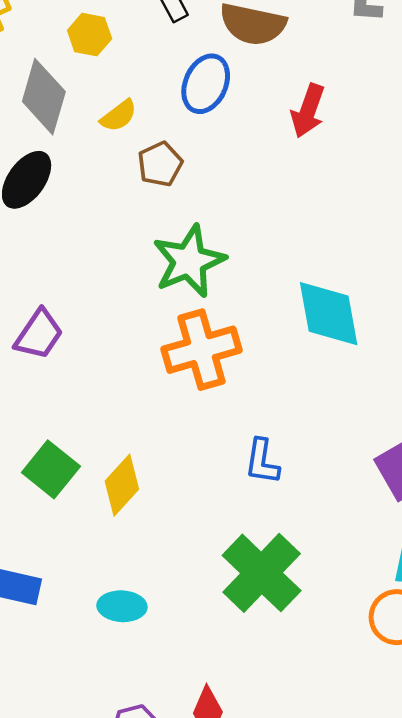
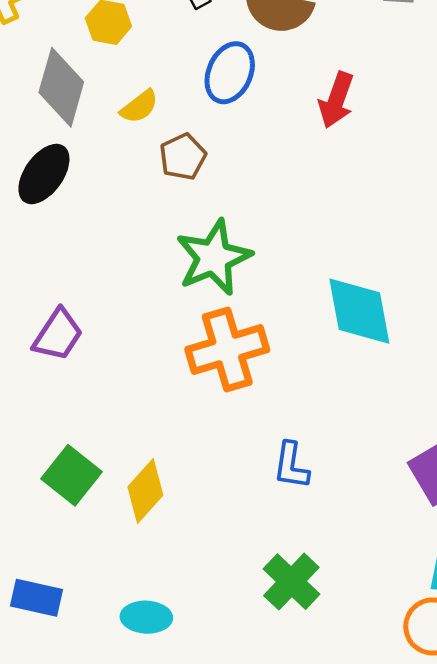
green cross: (262, 573) -> (291, 582), size x0.7

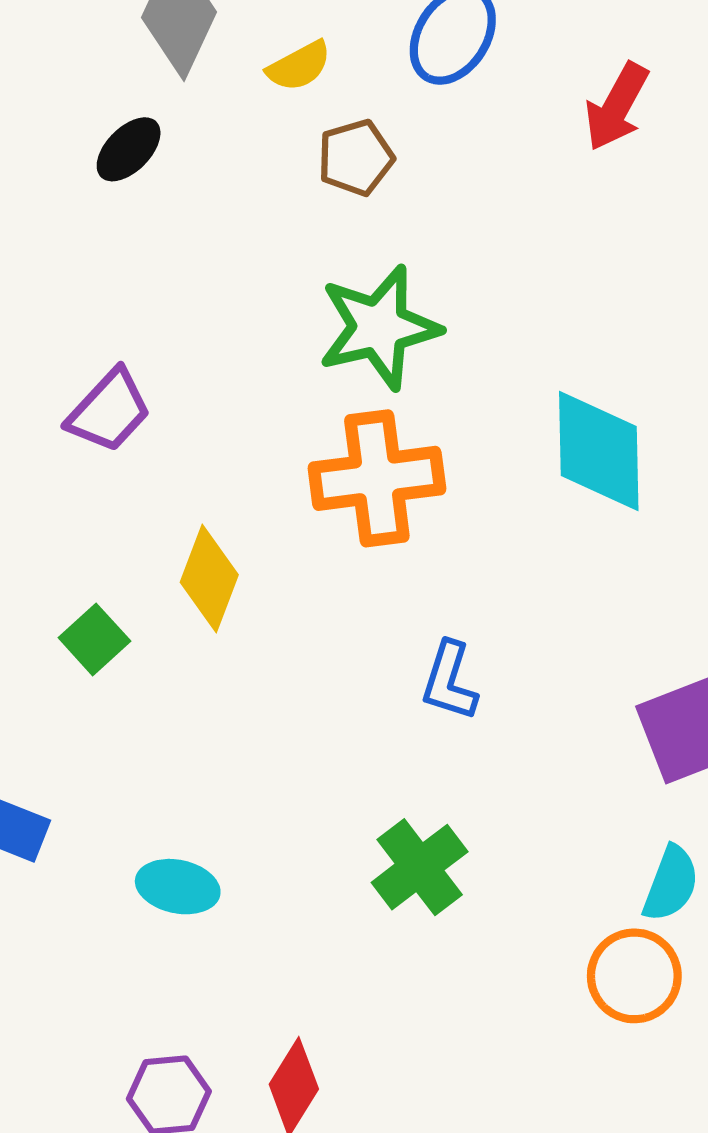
black ellipse: (44, 174) -> (129, 149), size x0.7
green square: (71, 475) -> (94, 639), size x0.7
yellow diamond: (145, 491) -> (209, 579), moved, turned -30

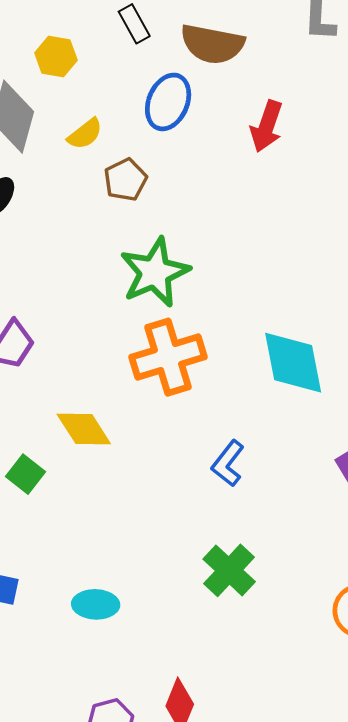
cyan diamond: (599, 451) -> (293, 363), moved
yellow diamond: (209, 579) -> (84, 429), turned -44
blue L-shape: (449, 681) -> (228, 463), turned 30

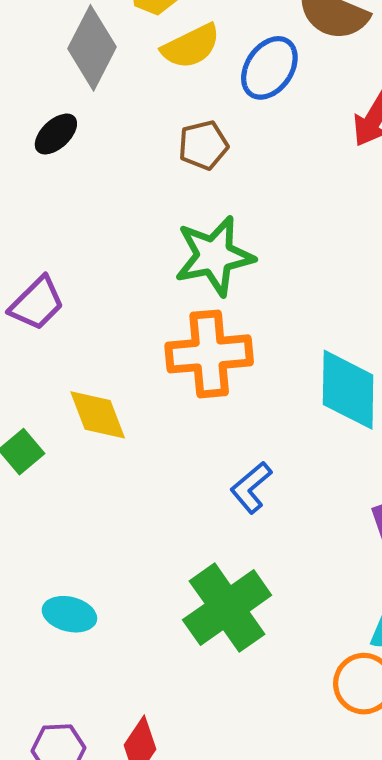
yellow semicircle: (85, 134) -> (191, 46), moved, size x1.4
green cross: (229, 570) -> (227, 608), size x1.4

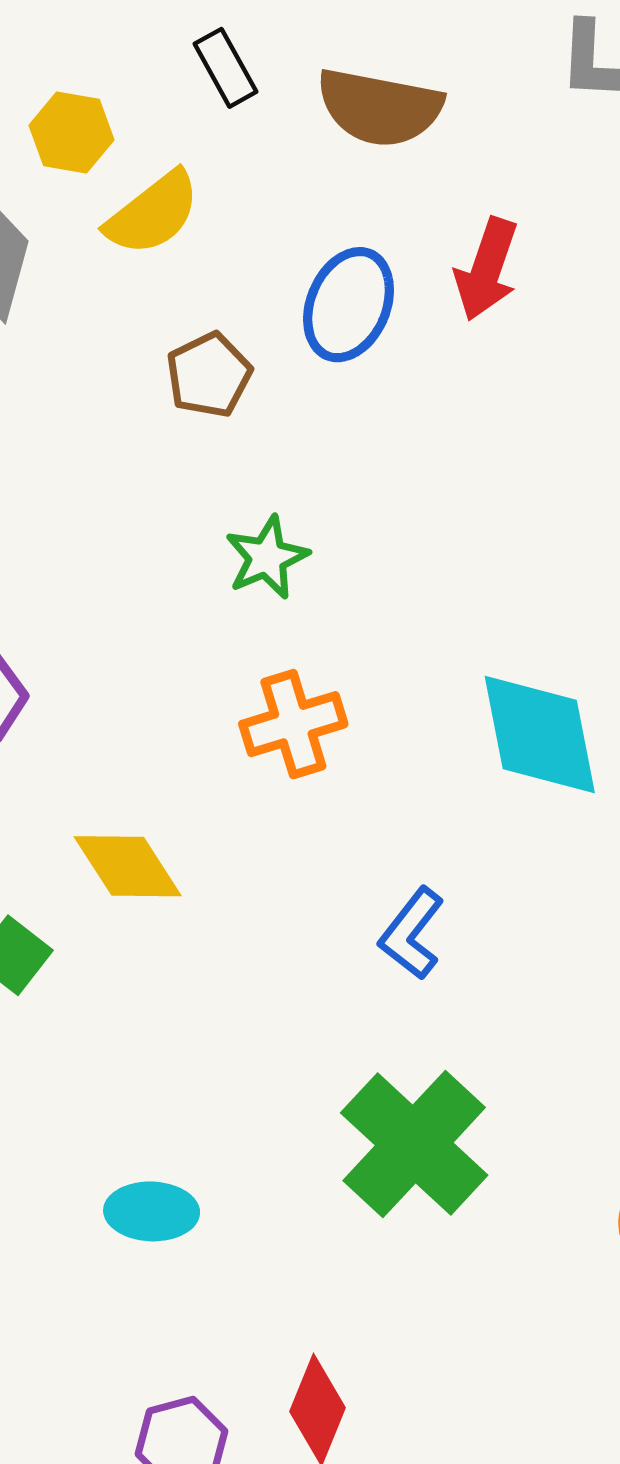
blue ellipse: (269, 68) -> (349, 305), moved
green star: (214, 256) -> (267, 557), size x0.6
orange cross: (209, 354) -> (293, 724), size x0.7

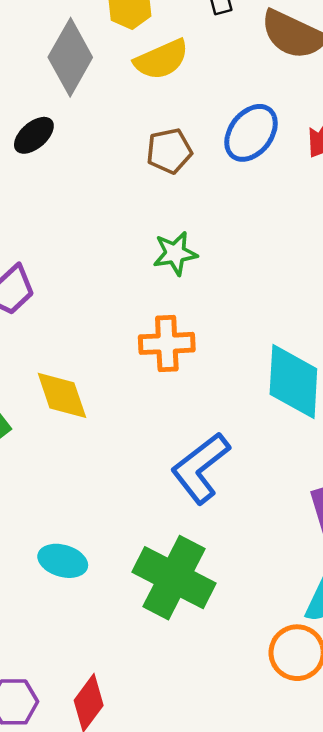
blue L-shape: (412, 934) -> (201, 468), size x1.5
green cross: (414, 1144) -> (174, 578), turned -30
cyan ellipse: (152, 1211) -> (63, 561), moved

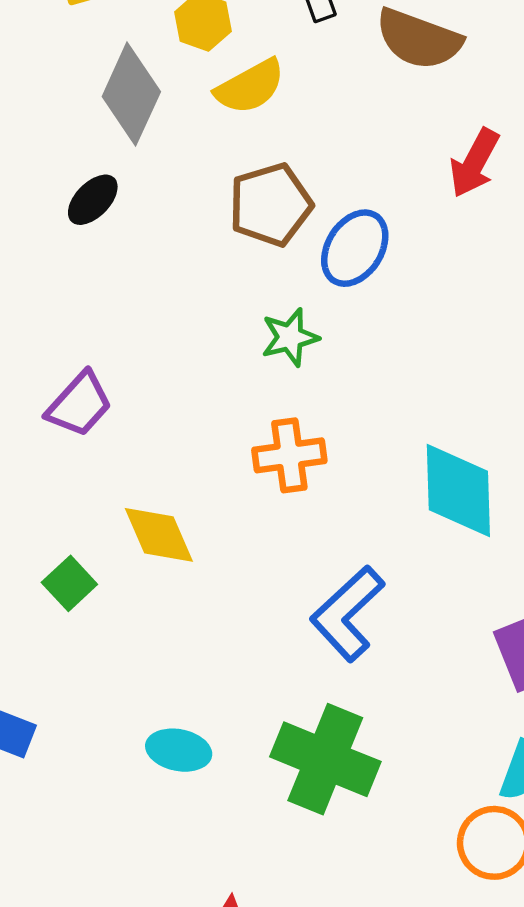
blue ellipse: (251, 133) -> (355, 248), moved
brown pentagon: (169, 151) -> (271, 205), size x1.4

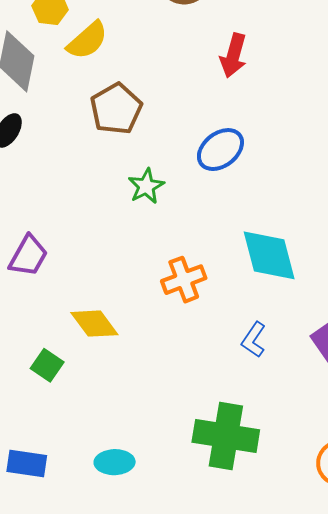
blue ellipse: (355, 248) -> (220, 150), moved, turned 33
orange cross: (289, 455) -> (184, 280), moved
blue L-shape: (347, 614) -> (254, 340), moved, size x0.6
cyan ellipse: (179, 750) -> (115, 462), moved

